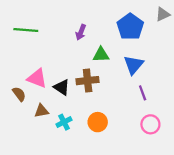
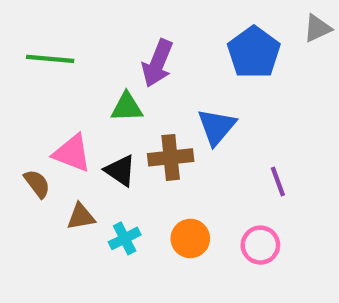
purple arrow: (81, 32) -> (157, 63), size x1.5
green triangle: (101, 55) -> (127, 107), moved
blue triangle: (134, 65) -> (217, 127), moved
pink circle: (150, 124) -> (260, 245), moved

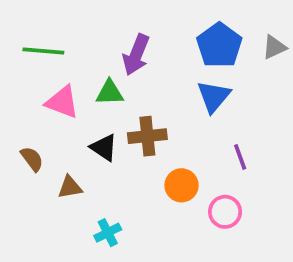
gray triangle: (317, 28) -> (274, 47), moved
blue triangle: (217, 127) -> (214, 96), moved
pink triangle: (72, 153) -> (62, 102), moved
cyan cross: (125, 238) -> (108, 233), moved
orange circle: (190, 238) -> (182, 185), moved

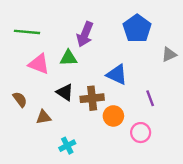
gray triangle: (274, 47) -> (169, 54), moved
blue triangle: (214, 96) -> (117, 75), moved, turned -45
brown cross: (147, 136) -> (92, 98), moved

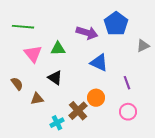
purple arrow: (85, 34) -> (87, 33), moved, turned -95
pink triangle: (39, 64) -> (33, 54), turned 30
brown cross: (92, 98) -> (78, 111), moved, turned -36
pink circle: (141, 133) -> (128, 112), moved

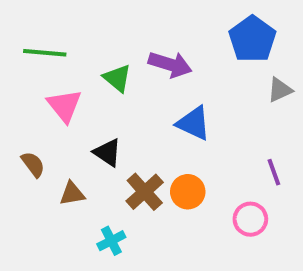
blue pentagon: (116, 24) -> (252, 39), moved
green triangle: (58, 49) -> (117, 78), moved, turned 42
purple line: (127, 83) -> (274, 172), moved
brown cross: (78, 111) -> (145, 192), moved

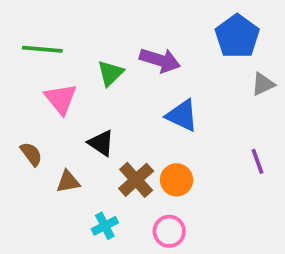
green triangle: (117, 78) -> (110, 73), turned 36
pink circle: (250, 219) -> (169, 231), moved

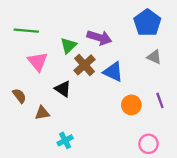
gray triangle: (263, 84) -> (154, 57), moved, turned 49
brown cross: (136, 180) -> (84, 65), moved
orange circle: (177, 180) -> (131, 105), moved
pink circle: (169, 231) -> (149, 144), moved

